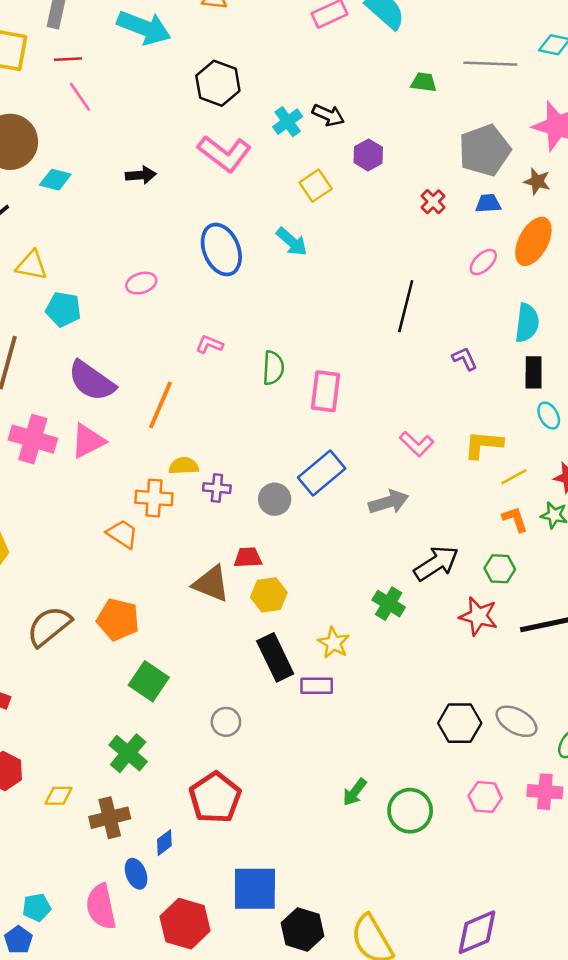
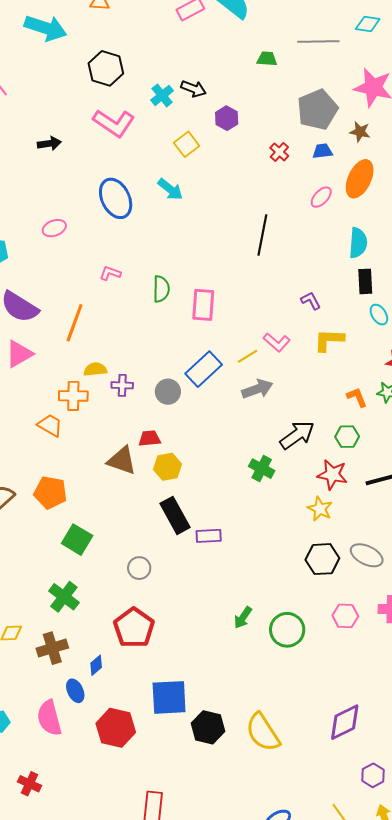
purple L-shape: (465, 359) -> (311, 301), moved
yellow line: (514, 477) -> (248, 356), moved
yellow star: (334, 643) -> (320, 509), moved

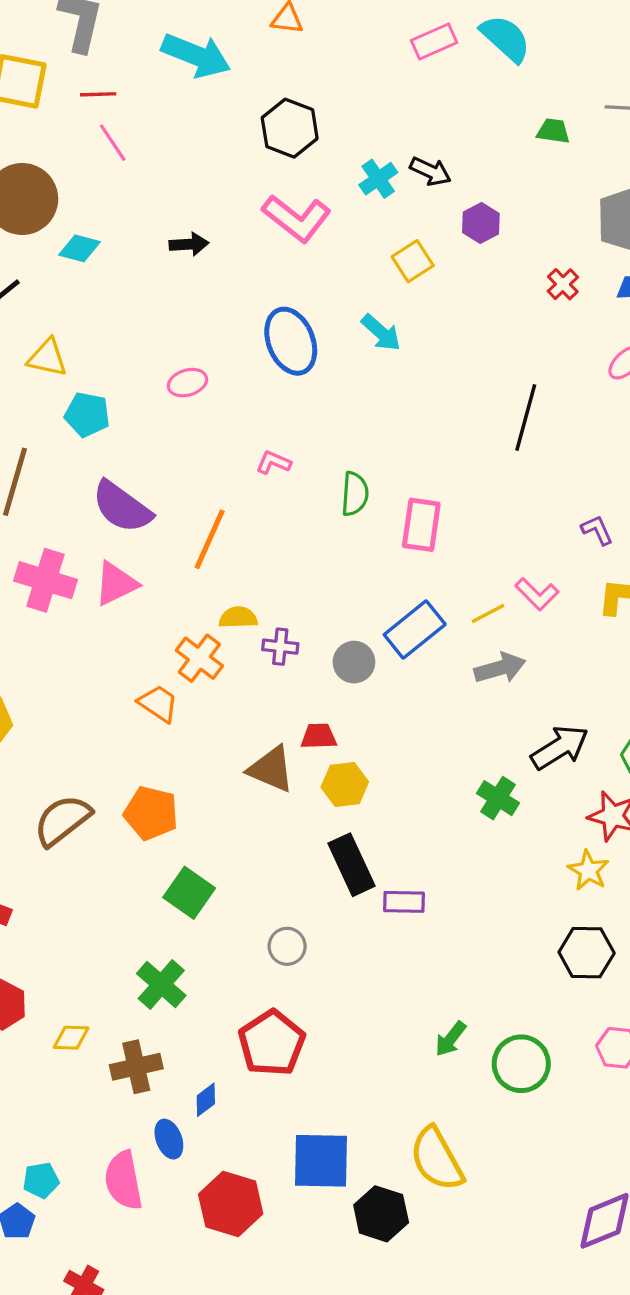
orange cross: (73, 396) -> (199, 658), turned 32
yellow semicircle: (263, 732) -> (437, 1159), moved

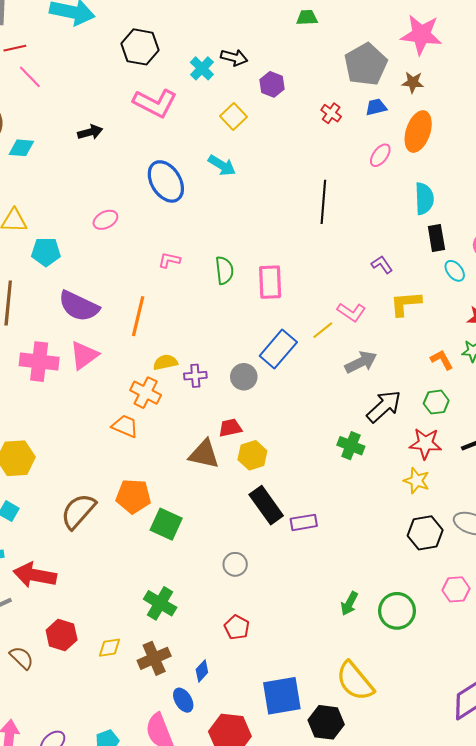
gray arrow: (500, 668) -> (361, 362), moved
green square: (189, 893) -> (166, 524), moved
red pentagon: (272, 1043) -> (237, 627), size x0.6

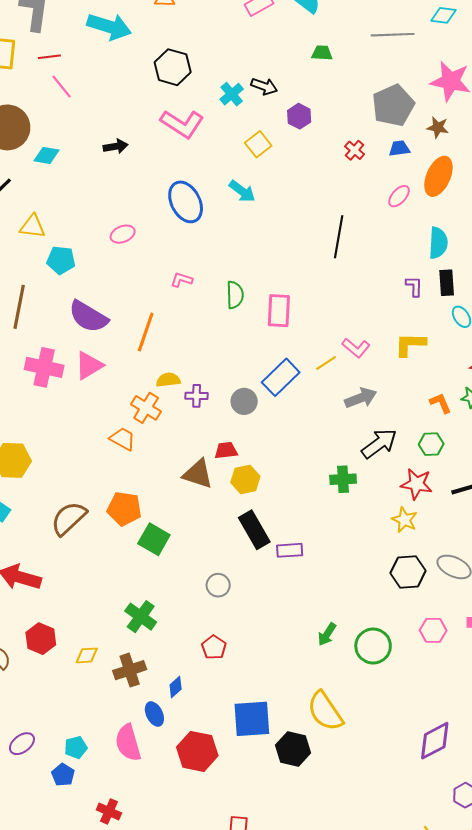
green trapezoid: (307, 18) -> (322, 53), moved
purple L-shape: (382, 265) -> (414, 286), moved, turned 30
green cross: (351, 446) -> (343, 479), turned -30

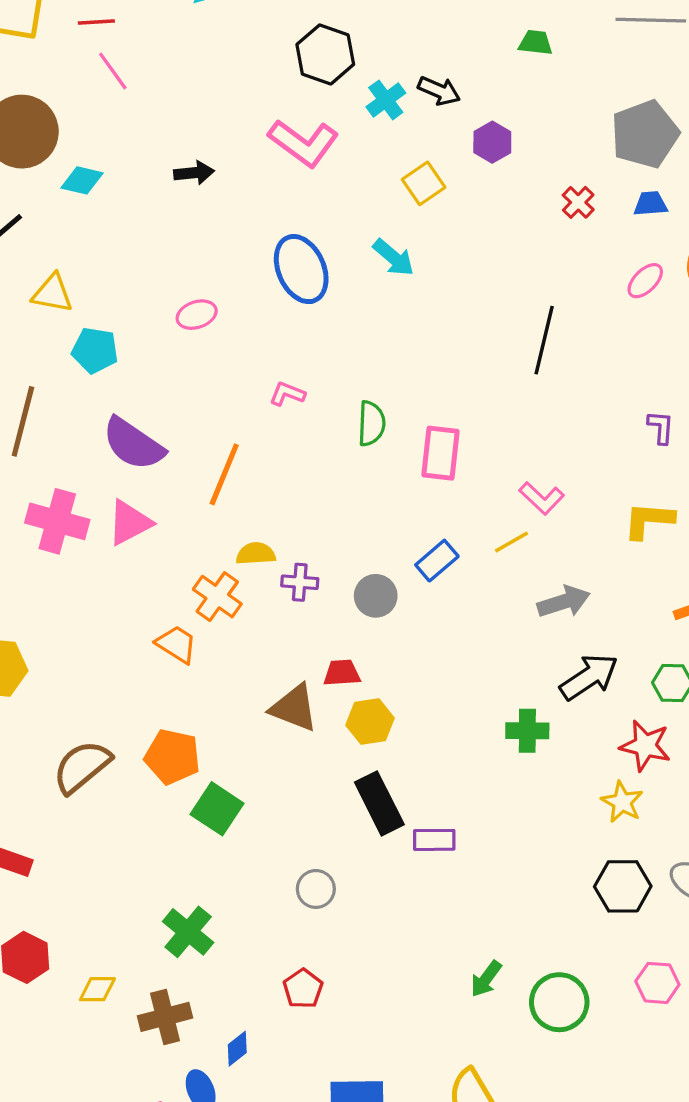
black hexagon: (173, 67) -> (325, 54), moved
pink L-shape: (356, 348) -> (542, 498), moved
blue rectangle: (281, 377) -> (437, 561), size x0.7

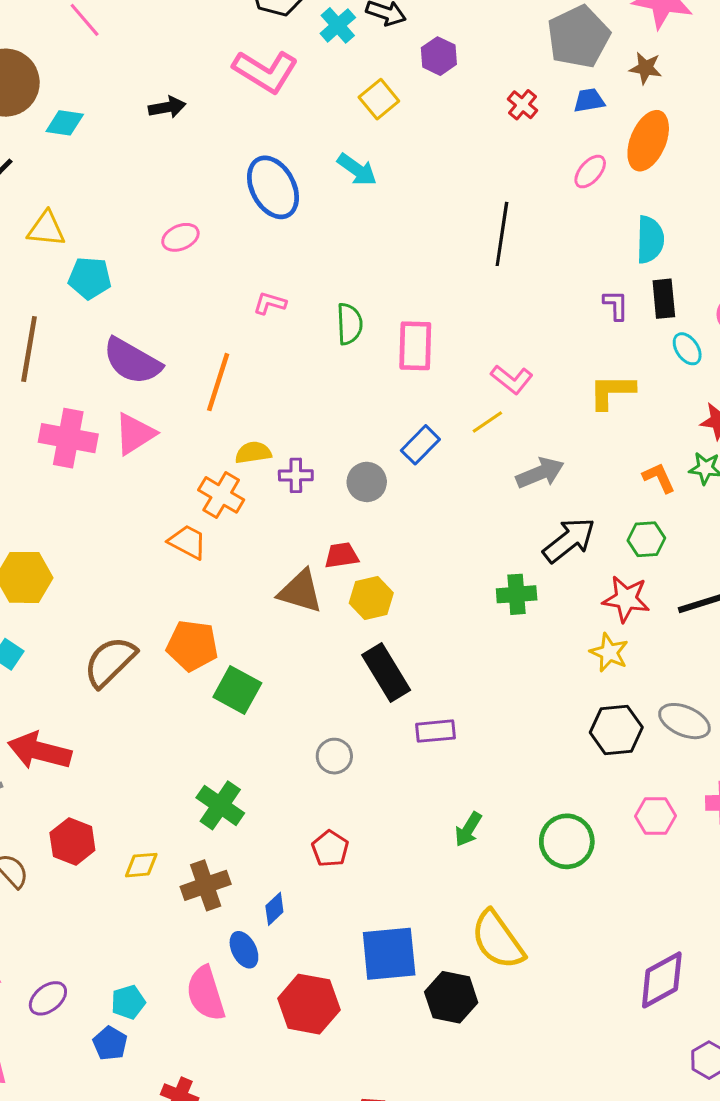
purple rectangle: (434, 840) -> (435, 731), moved
green arrow: (486, 979) -> (468, 829), moved

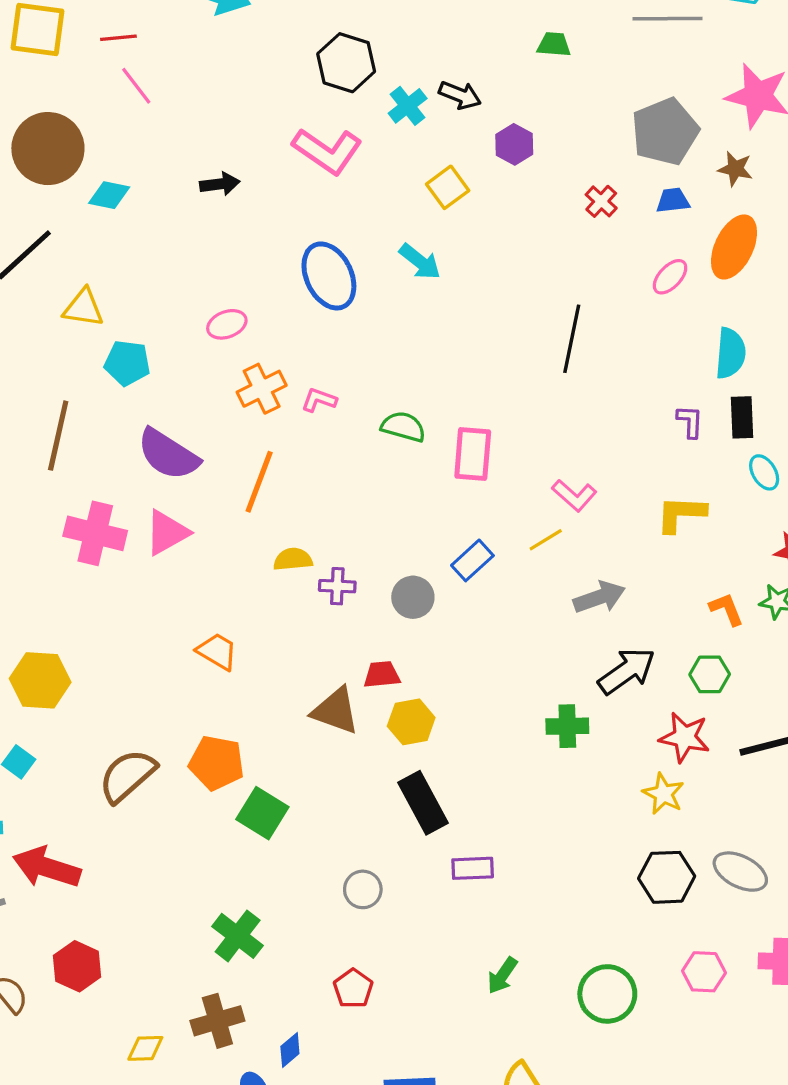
green semicircle: (350, 324) -> (403, 427), turned -75
orange cross: (221, 495) -> (262, 389), moved, turned 30
yellow diamond: (141, 865) -> (145, 1048), moved

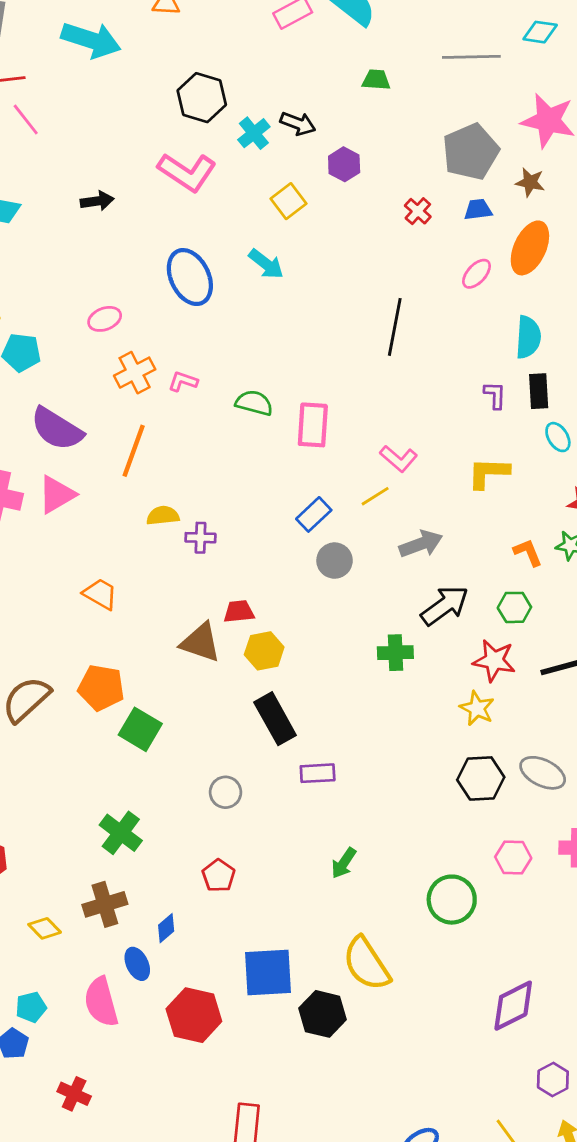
gray circle: (413, 597) -> (335, 561), moved
green circle: (607, 994) -> (452, 900), moved
yellow diamond: (145, 1048) -> (45, 928), turned 48

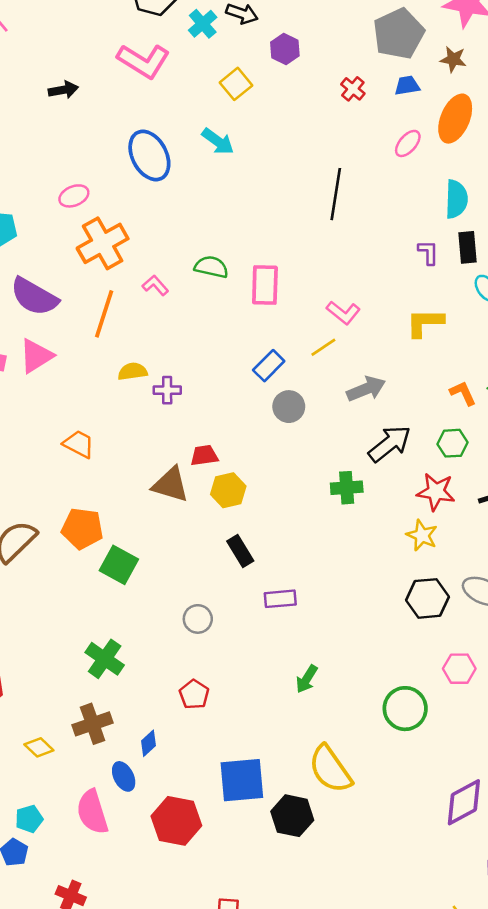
orange cross: (135, 373) -> (103, 243), size x1.4
pink L-shape: (183, 381) -> (155, 285), moved, turned 32
black rectangle: (275, 719) -> (240, 551), size x0.7

